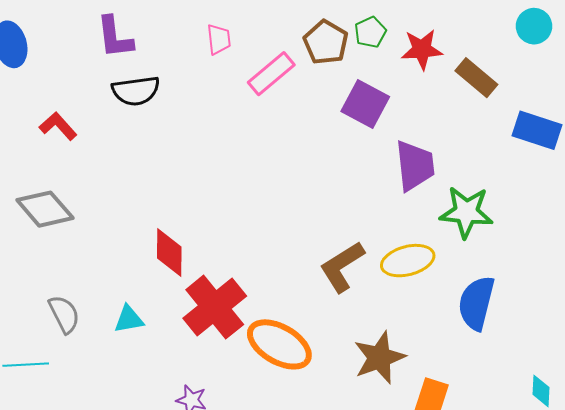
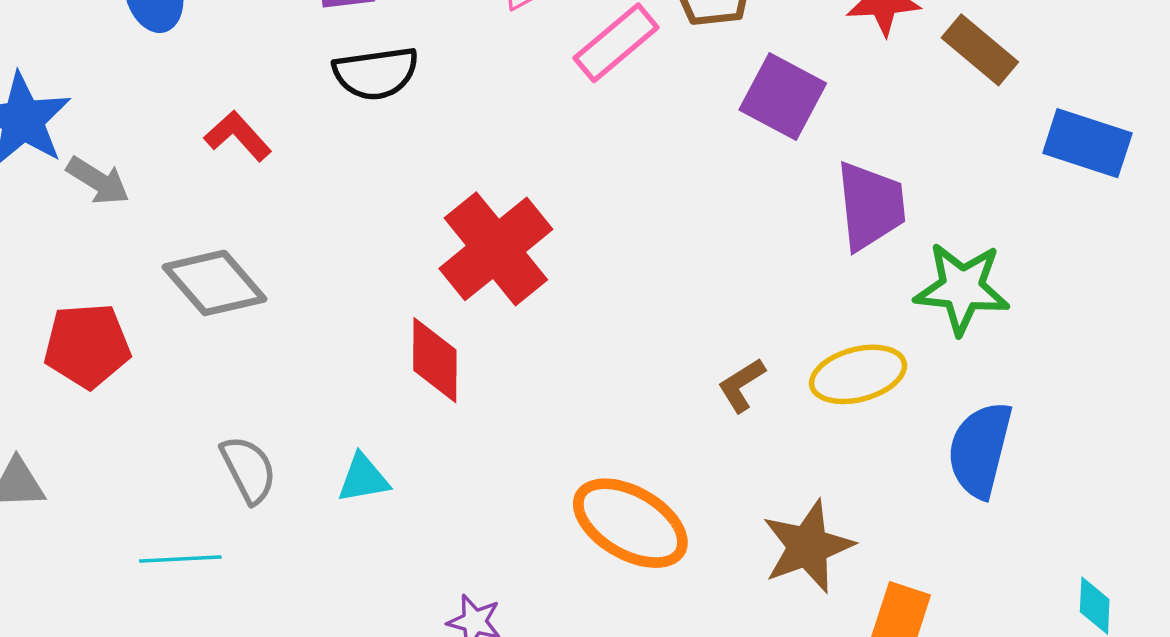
brown L-shape: (342, 267) -> (741, 385), size x0.6
red cross: (215, 307) -> (496, 249), moved

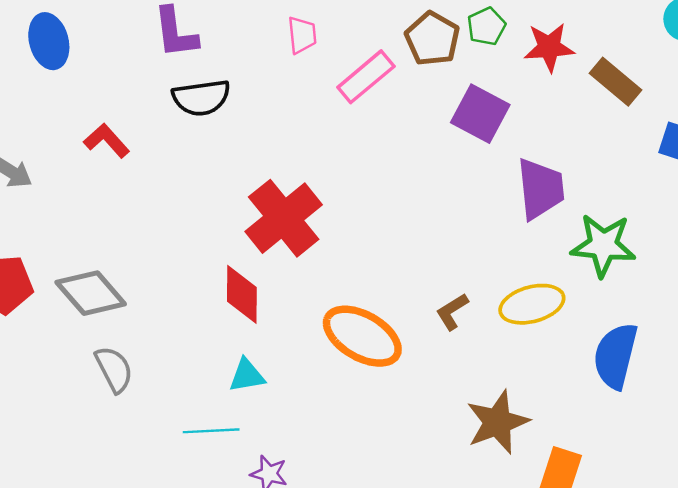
gray diamond: (214, 283) -> (91, 293), moved
cyan triangle: (363, 478) -> (247, 375), moved
orange ellipse: (630, 523) -> (362, 336), moved
cyan line: (180, 559) -> (211, 431), moved

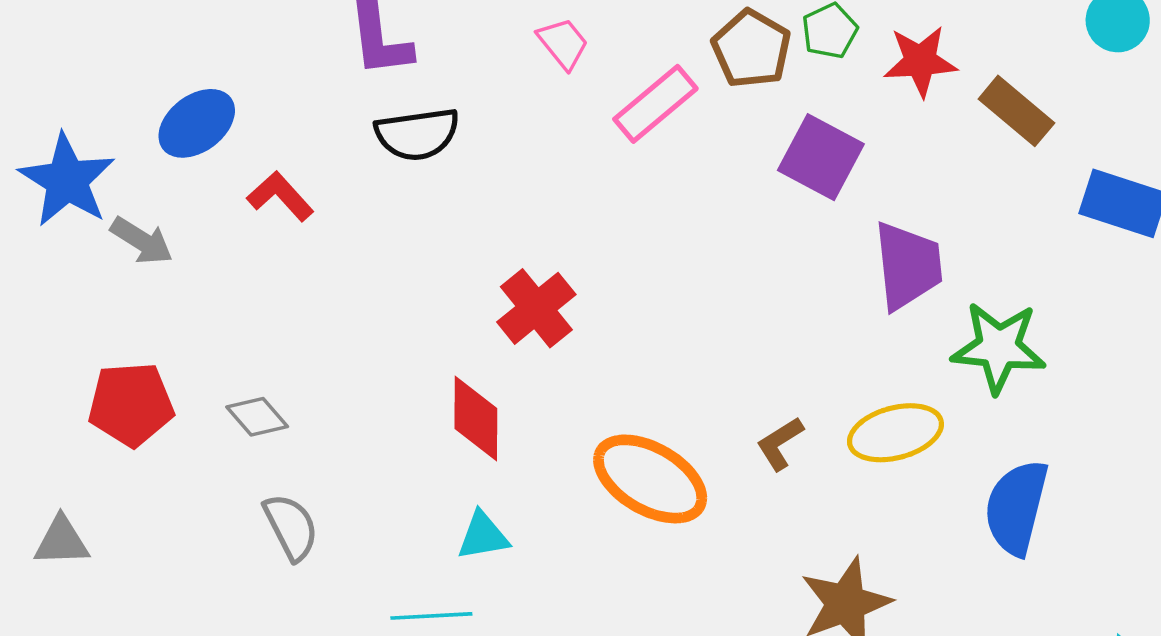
pink trapezoid: (302, 35) -> (563, 43), turned -33
blue ellipse: (49, 41) -> (197, 123), moved, turned 68
red cross: (284, 218) -> (536, 308), size x0.7
gray diamond: (91, 293) -> (257, 417), size x0.6

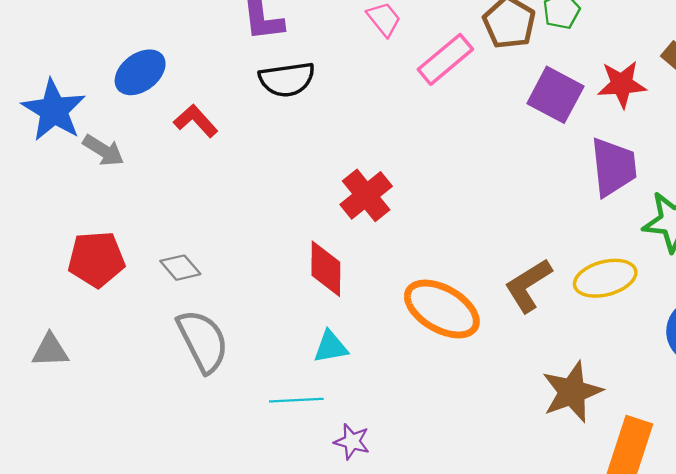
red star: (920, 61) -> (622, 84), moved
brown L-shape: (780, 443) -> (528, 285), size x1.5
gray semicircle: (291, 527) -> (203, 341), size x1.4

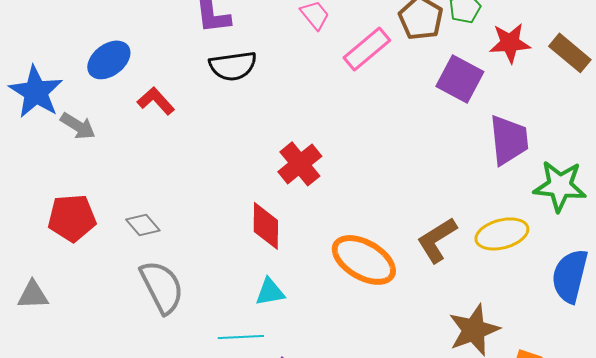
red star: (622, 84) -> (510, 43), moved

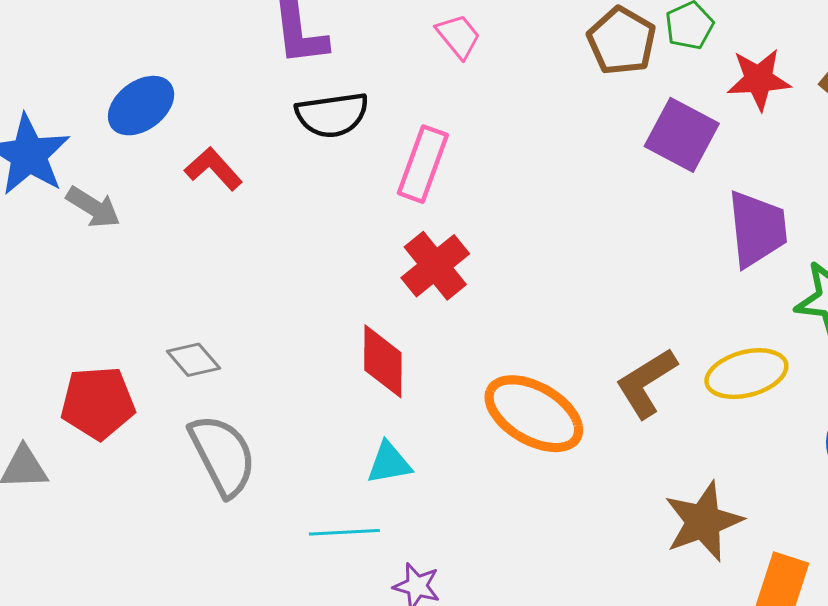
pink rectangle: (367, 49) -> (423, 164), moved, turned -30
red pentagon: (72, 218) -> (98, 403), moved

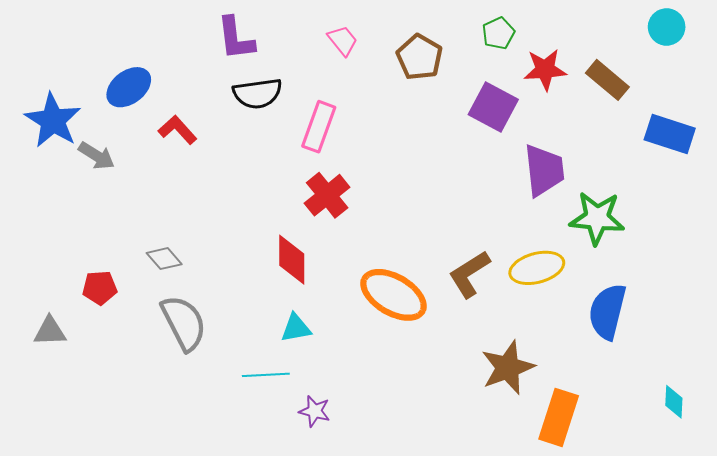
brown pentagon: (622, 41) -> (419, 57), moved
red pentagon: (98, 403) -> (100, 288), size x0.7

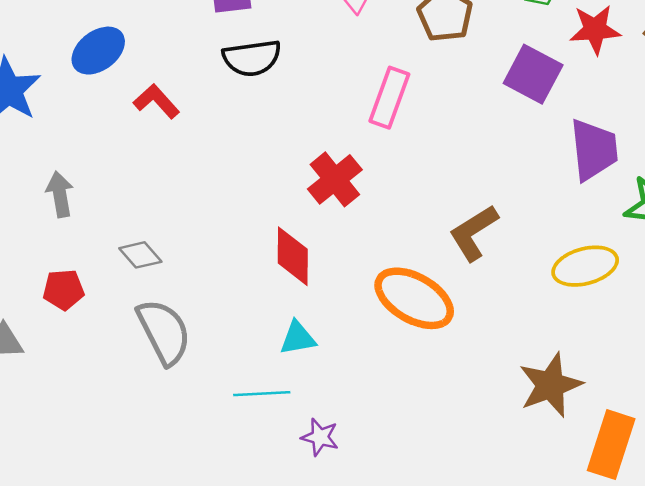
pink rectangle: (319, 127) -> (389, 98), moved
gray arrow: (97, 156) -> (60, 194), moved, turned -132
brown L-shape: (469, 274) -> (474, 233), moved

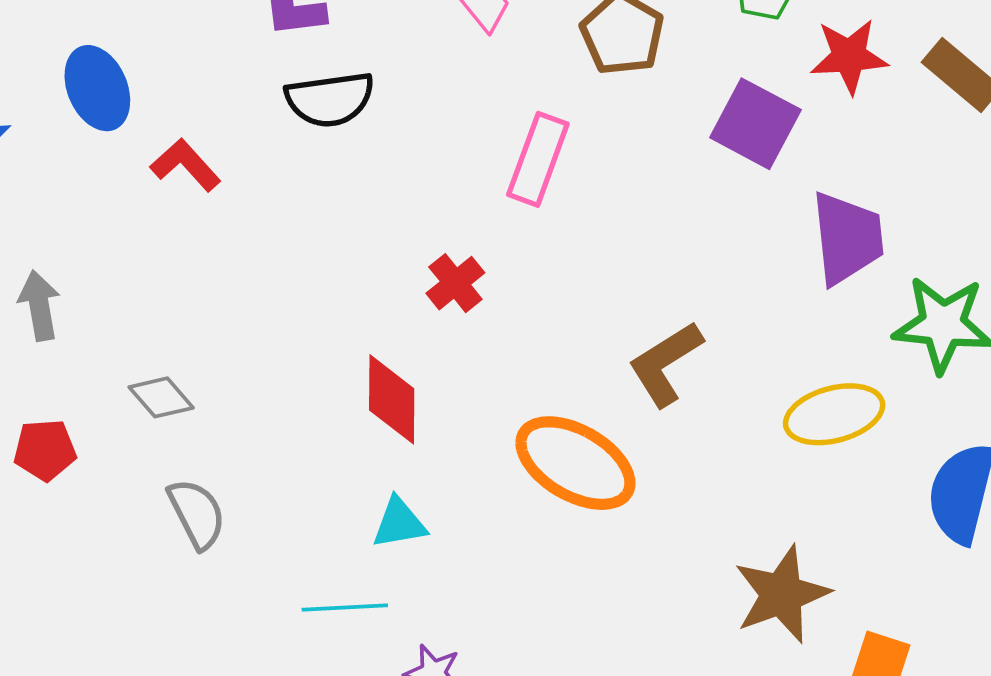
blue ellipse: (98, 51) -> (97, 88), turned -76
red cross: (335, 179) -> (455, 283), size x0.7
gray semicircle: (164, 332) -> (197, 514), size x0.7

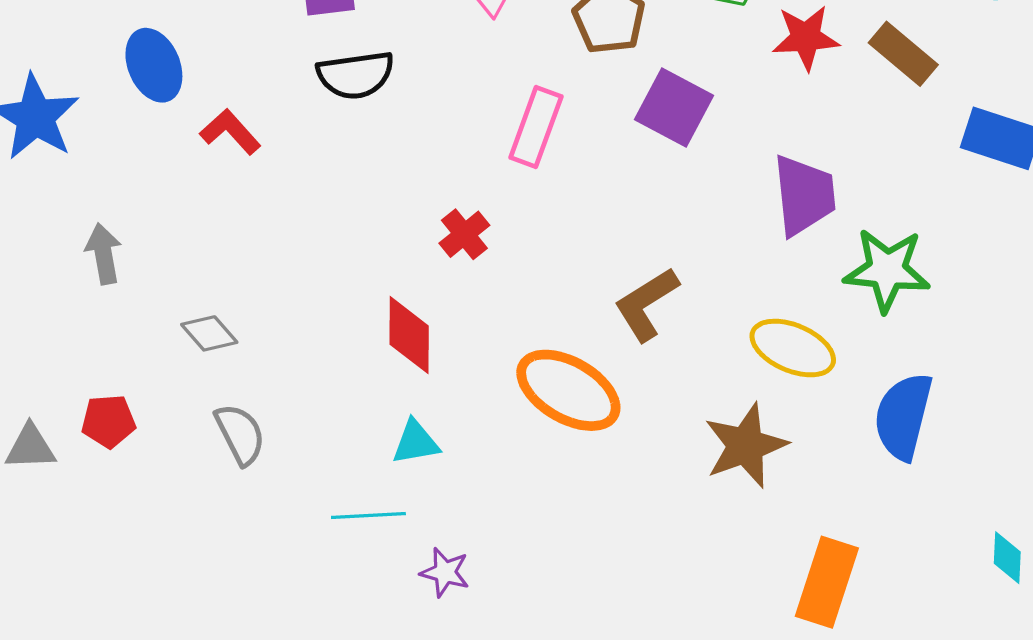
purple square: (755, 124) -> (674, 107), moved
yellow ellipse: (834, 414) -> (793, 348), turned 38
red pentagon: (45, 450) -> (108, 421), moved
brown star: (782, 594) -> (746, 446), moved

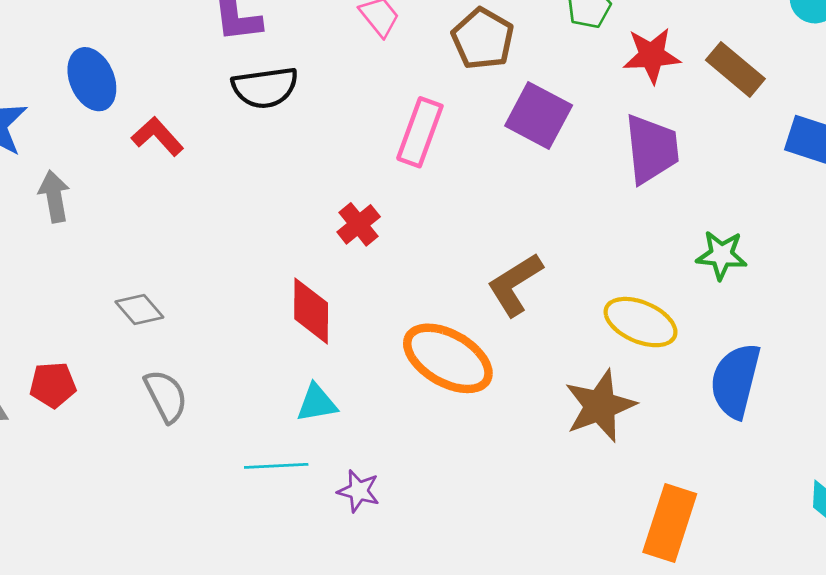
purple trapezoid: (804, 195) -> (652, 149), moved
gray arrow: (104, 254) -> (54, 196), moved
green star: (887, 270) -> (721, 255), size x0.7
purple star: (445, 572) -> (359, 491), moved

